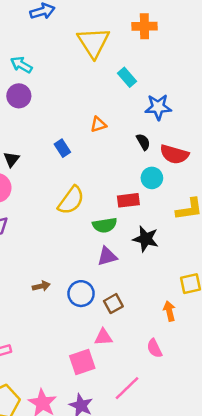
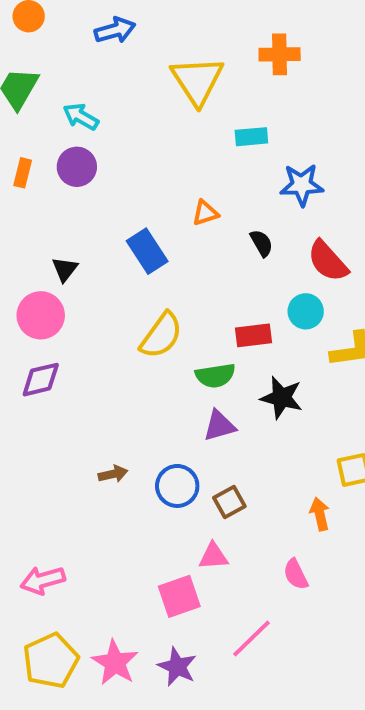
cyan rectangle: (127, 77) -> (251, 137), turned -54
black semicircle: (143, 142) -> (262, 243), moved
blue rectangle: (62, 148) -> (147, 251), size x1.5
red semicircle: (174, 154) -> (328, 261), turned 32
cyan circle: (152, 178) -> (306, 311), moved

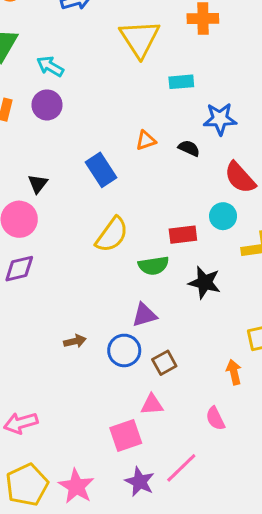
black semicircle: (262, 243) -> (189, 148), moved, turned -35
purple triangle: (219, 426) -> (144, 315), moved
purple star: (177, 667) -> (140, 482), moved

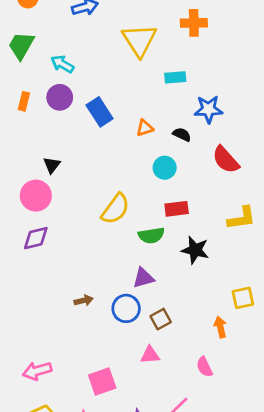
blue rectangle: (101, 170) -> (100, 112), moved
cyan circle: (223, 216) -> (165, 168), moved
pink square: (126, 435) -> (102, 381), moved

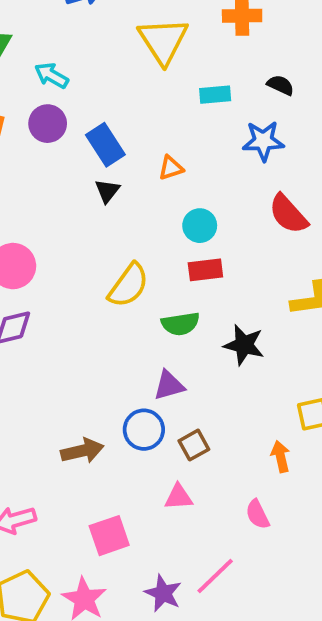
black semicircle: (182, 134) -> (281, 85), moved
black triangle: (52, 165) -> (107, 191), moved
red rectangle: (177, 209) -> (205, 270), moved
brown arrow: (84, 300) -> (82, 451), moved, size x1.5

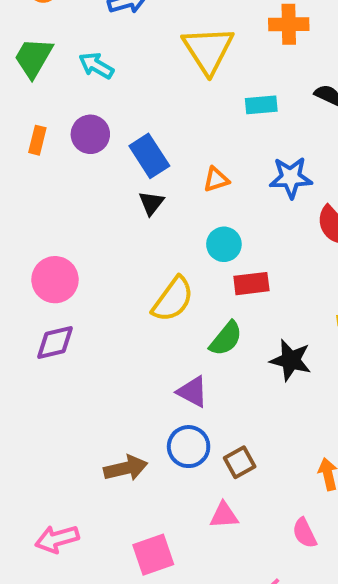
cyan arrow: (51, 75) -> (96, 66), moved
blue star: (263, 141) -> (291, 178), moved
cyan circle: (200, 226) -> (224, 244), moved
green semicircle: (180, 324) -> (226, 339), turned -42
purple triangle: (169, 385) -> (192, 392), moved, turned 44

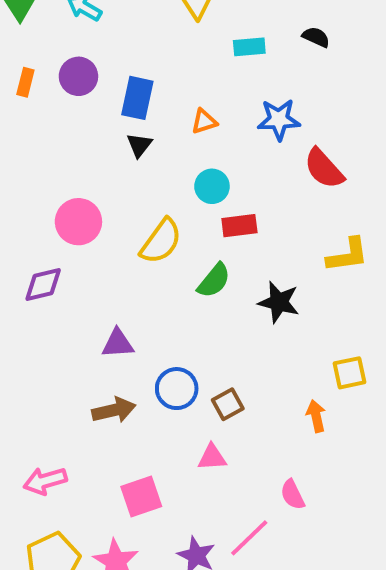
blue rectangle: (149, 156) -> (137, 98), turned 45
pink circle: (55, 280) -> (78, 222), moved
purple triangle: (192, 392) -> (118, 343), moved, turned -32
pink semicircle: (304, 533) -> (293, 495), moved

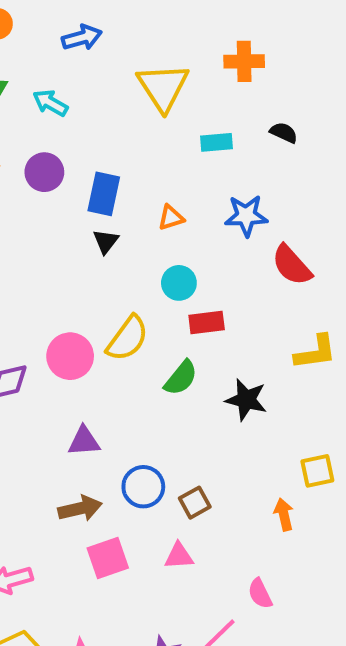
pink circle: (78, 222) -> (70, 356), moved
pink square: (141, 497) -> (108, 558), moved

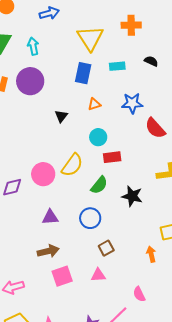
cyan arrow: (50, 103) -> (33, 46), turned 48
purple circle: (44, 172) -> (30, 81), size x1.4
blue rectangle: (104, 194) -> (83, 73), moved
blue circle: (143, 487) -> (90, 218), moved

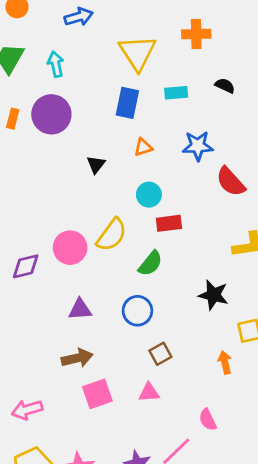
black star: (132, 196) -> (213, 295), moved

